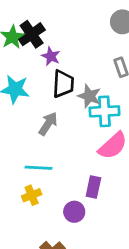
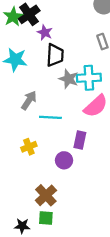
gray star: (89, 96) -> (69, 79), moved
gray arrow: (48, 124) -> (29, 100), moved
cyan line: (38, 168) -> (50, 117), moved

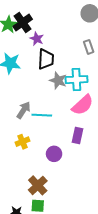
gray arrow: (29, 100) -> (23, 110), moved
purple rectangle: (80, 140) -> (77, 136), moved

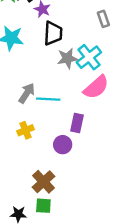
cyan cross: (76, 80) -> (89, 57), turned -35
gray star: (58, 81) -> (67, 58), turned -30
purple rectangle: (77, 136) -> (77, 123), moved

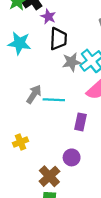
yellow cross: (26, 130) -> (21, 142), moved
purple circle: (63, 145) -> (72, 157), moved

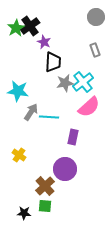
cyan star: (19, 43) -> (18, 91), moved
yellow cross: (21, 142) -> (19, 155), turned -32
purple circle: (72, 157) -> (65, 169), size x1.5

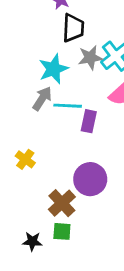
cyan star: (18, 91) -> (53, 69), moved, turned -30
purple rectangle: (73, 137) -> (89, 121), moved

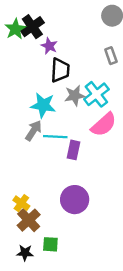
cyan star: (53, 69) -> (43, 105), turned 30
yellow cross: (25, 159) -> (21, 203), moved
brown cross: (62, 203) -> (29, 220), moved

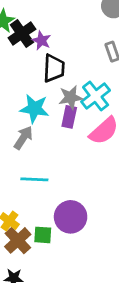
black cross: (32, 27) -> (22, 34), moved
cyan line: (55, 137) -> (34, 179), moved
purple rectangle: (73, 150) -> (69, 117), moved
green square: (50, 244) -> (43, 235), moved

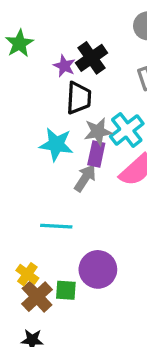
black cross: (22, 34) -> (91, 58), moved
gray arrow: (23, 138) -> (85, 178), moved

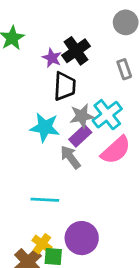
purple rectangle: (96, 154) -> (80, 136), turned 35
gray arrow: (85, 178) -> (70, 157), turned -70
yellow cross: (27, 274) -> (42, 244), moved

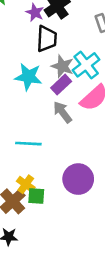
gray star: (82, 116) -> (62, 66), turned 30
gray arrow: (70, 157) -> (62, 112), moved
purple circle: (82, 238) -> (78, 179), moved

